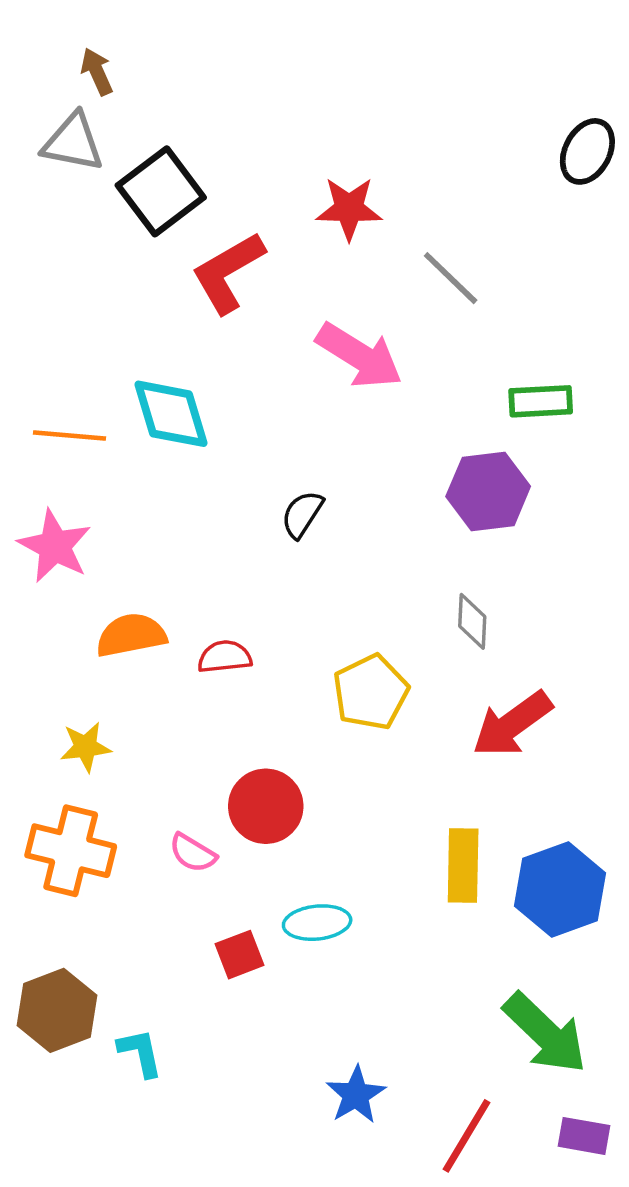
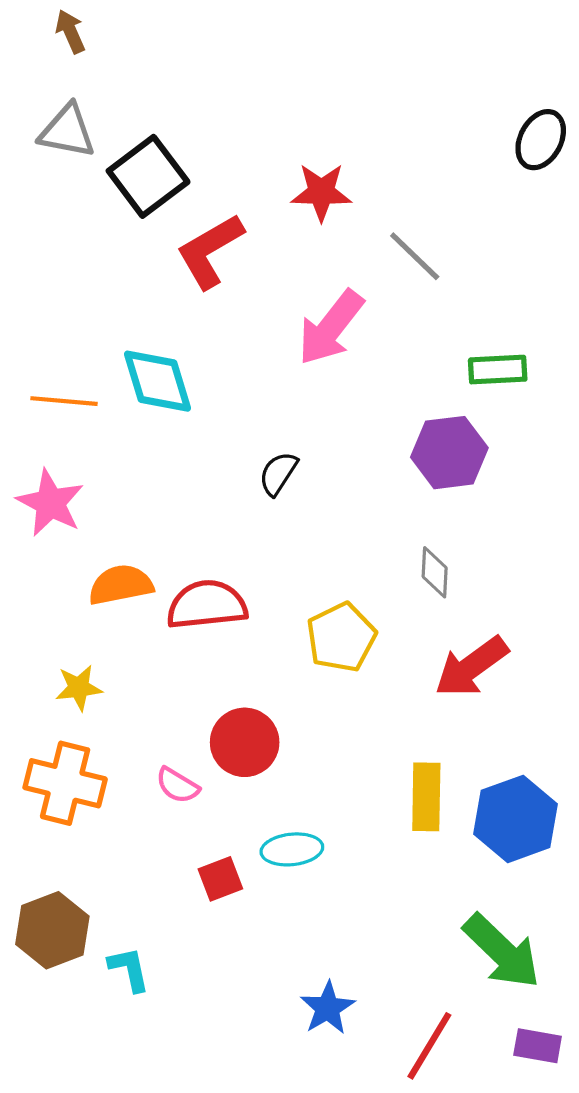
brown arrow: (97, 72) -> (70, 31), moved
pink arrow: (359, 356) -> (331, 328), turned 96
red semicircle: (225, 657) -> (207, 605), size x1.6

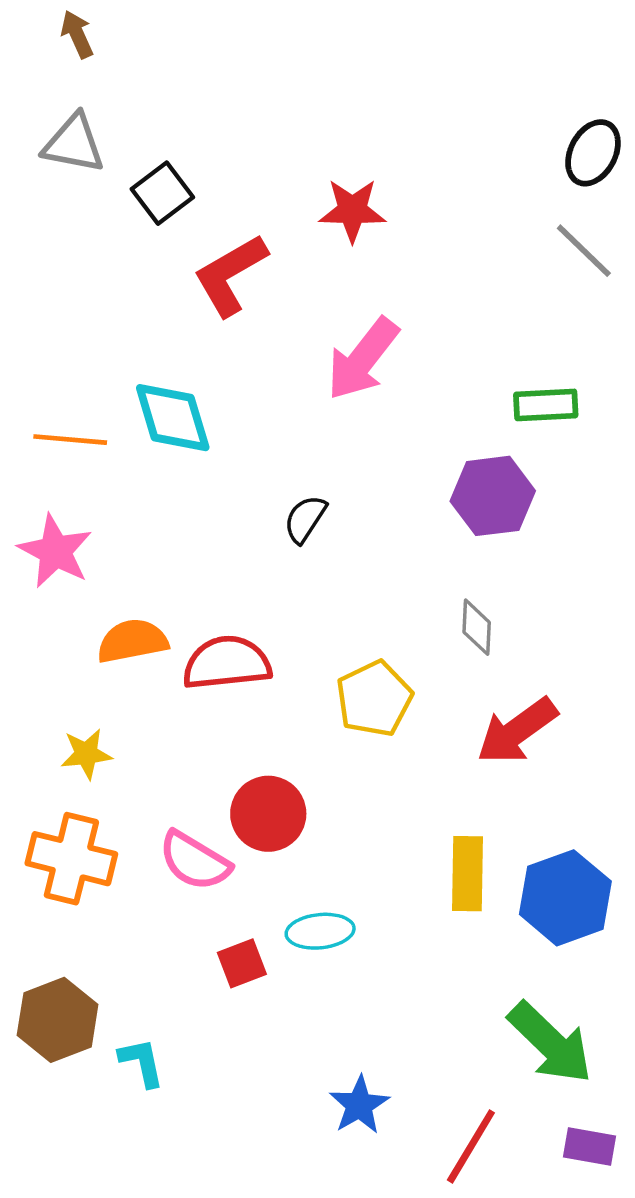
black square: (148, 176) -> (162, 193), size x0.7
gray line: (415, 256) -> (584, 251), moved
pink semicircle: (177, 785) -> (195, 861), size x1.5

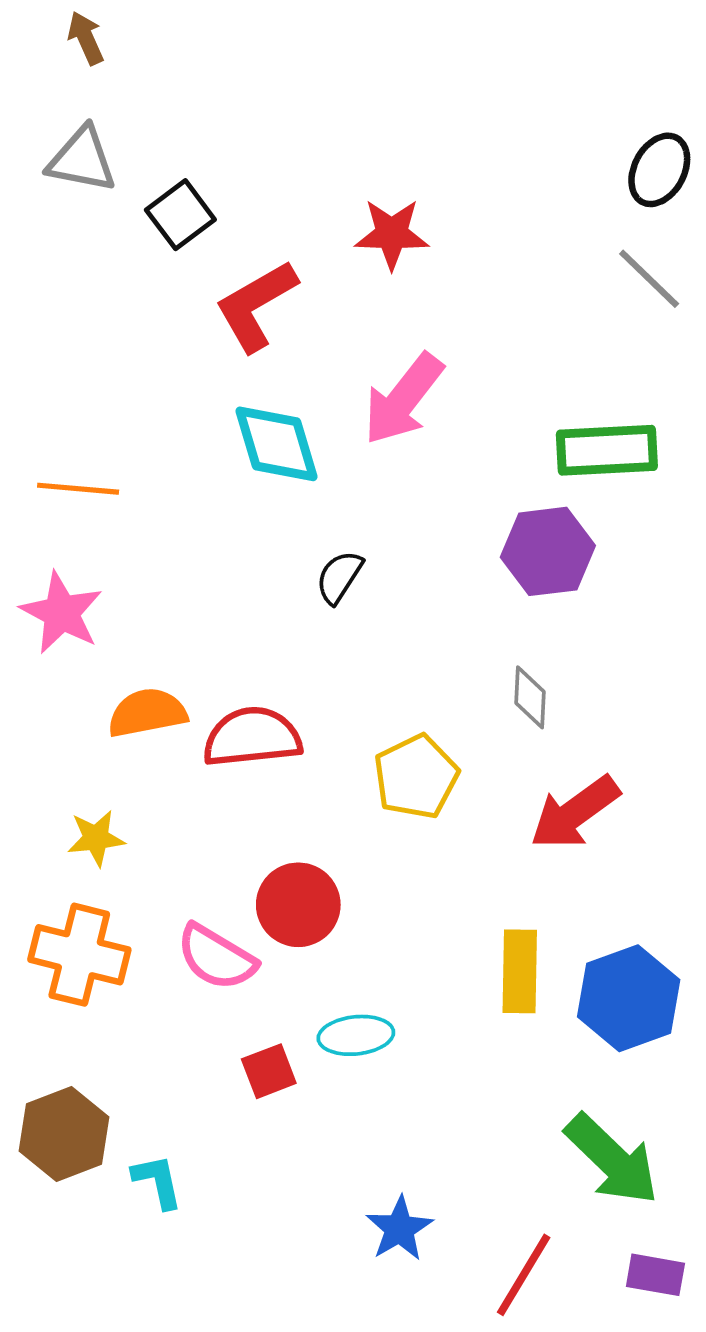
green rectangle: (546, 405) -> (607, 450), size x1.4
cyan diamond: (173, 418) -> (277, 444), moved

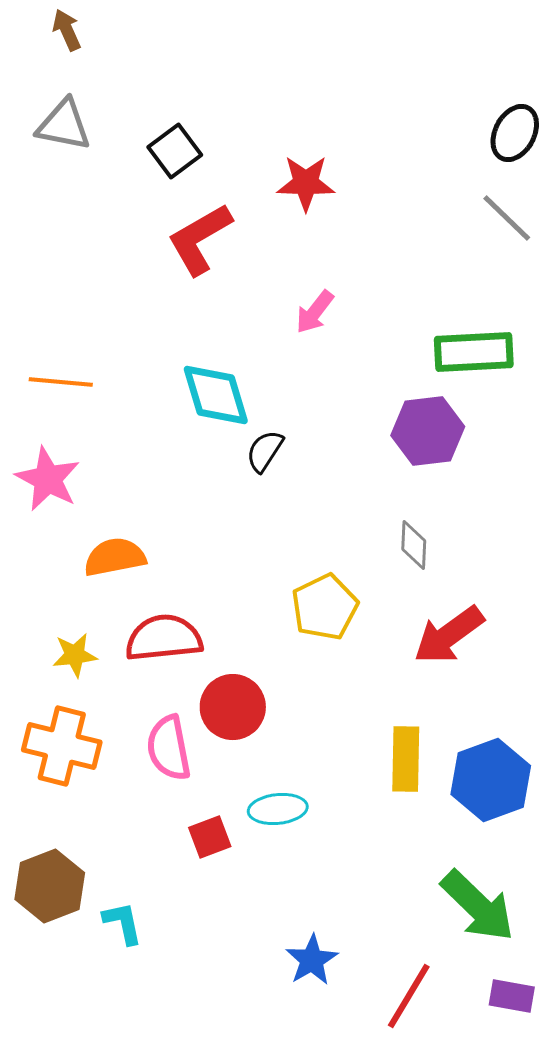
black square: (180, 215) -> (175, 151), moved
pink arrow: (403, 399) -> (315, 312), size x0.6
cyan diamond: (277, 444) -> (216, 395), moved
red semicircle: (252, 737) -> (164, 638), moved
pink semicircle: (216, 957) -> (169, 748), turned 48

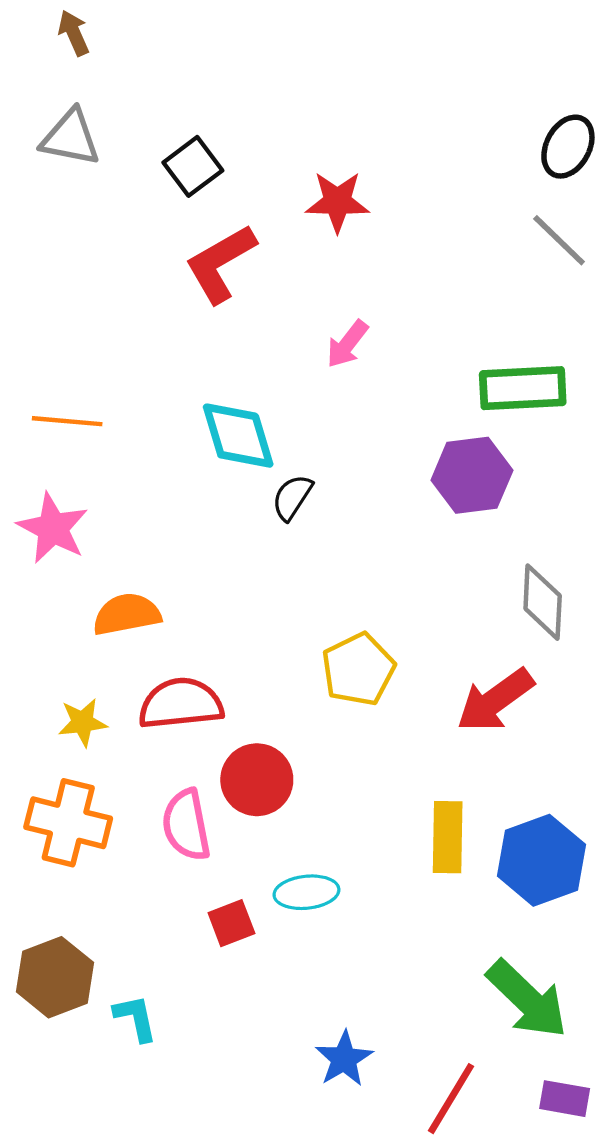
gray diamond: (414, 545) -> (543, 602), moved, size x1.4

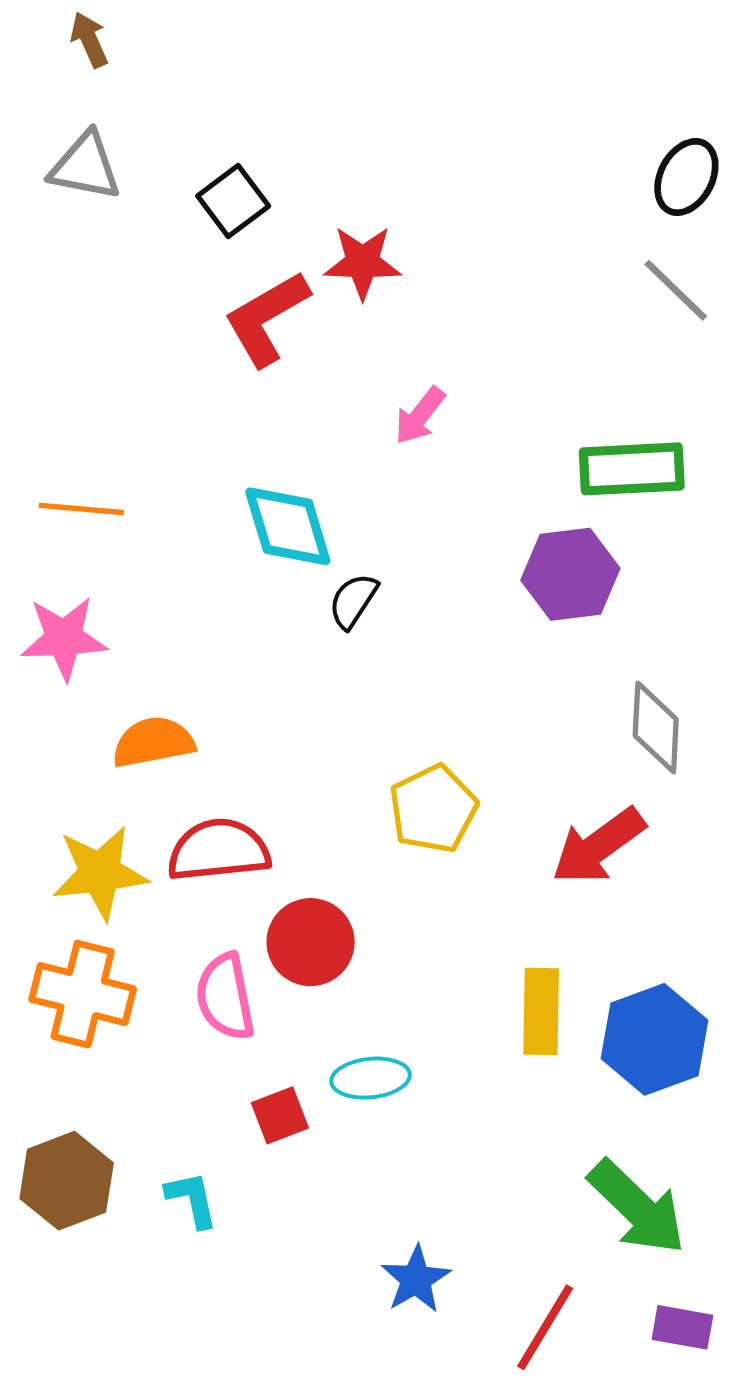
red star: (337, 202) -> (363, 262), moved
pink star: (53, 528) -> (64, 638), turned -30
yellow star: (83, 722) -> (100, 873), size x1.6
cyan L-shape: (136, 1018) -> (192, 1199), moved

